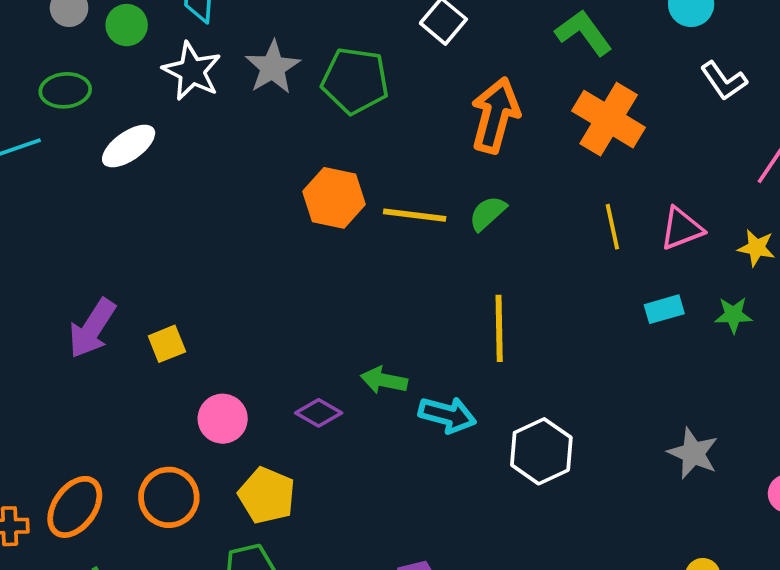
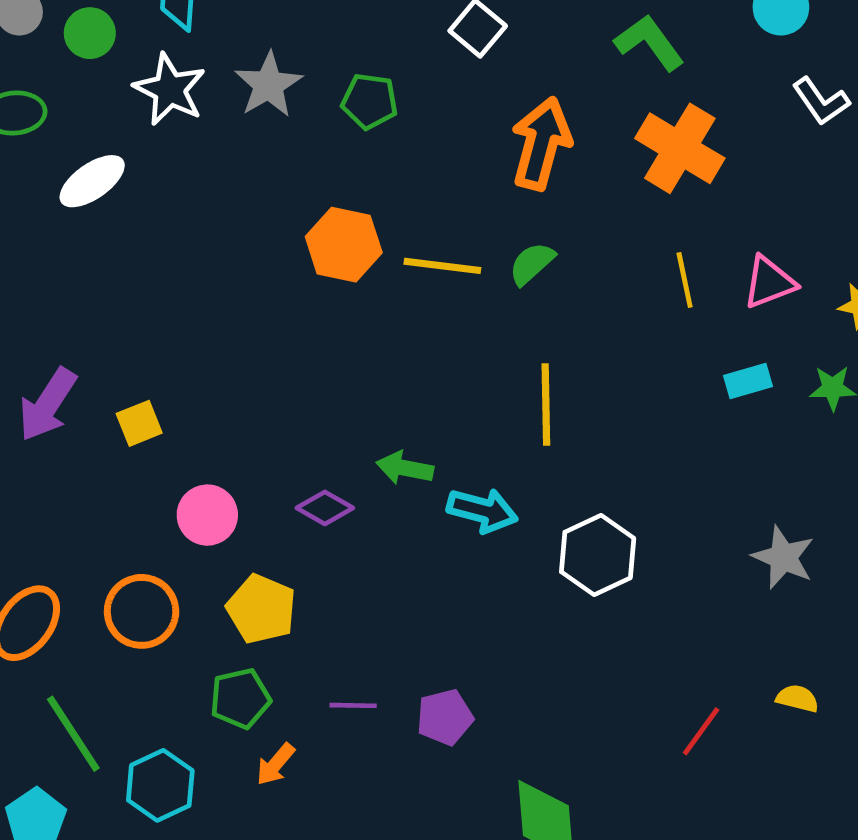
green pentagon: (355, 81) -> (370, 101), size x0.7

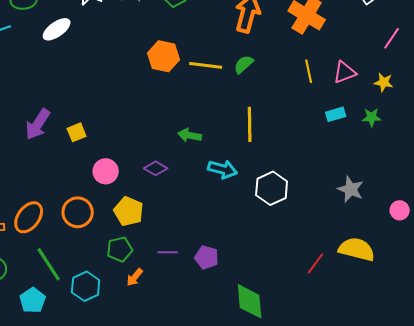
green arrow: (405, 468) -> (190, 135), moved
yellow semicircle: (797, 698) -> (357, 249), size x2.0
purple pentagon: (445, 717) -> (207, 257), turned 30

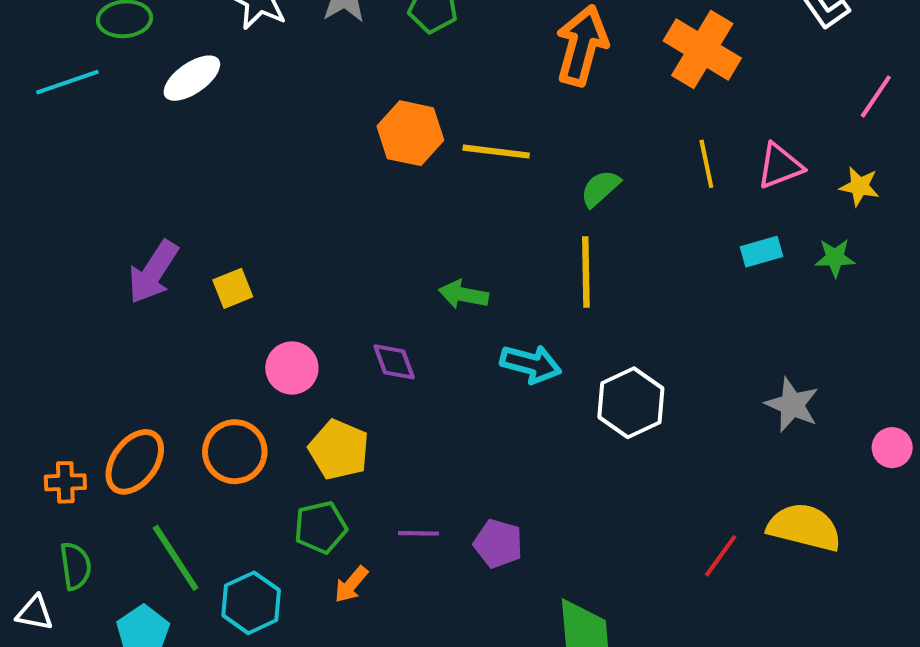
green semicircle: (244, 64) -> (600, 188), moved
purple diamond: (156, 168) -> (394, 362), turned 40

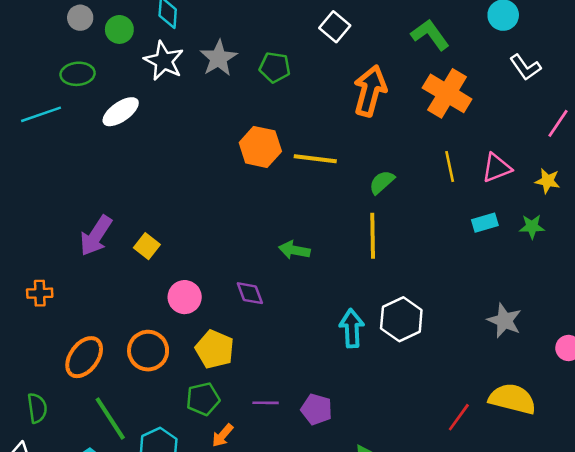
yellow square: (233, 288) -> (147, 246), turned -30
cyan arrow: (531, 364) -> (352, 328), moved, turned -108
orange cross: (65, 482) -> (40, 293), moved
green semicircle: (76, 566) -> (37, 408), moved

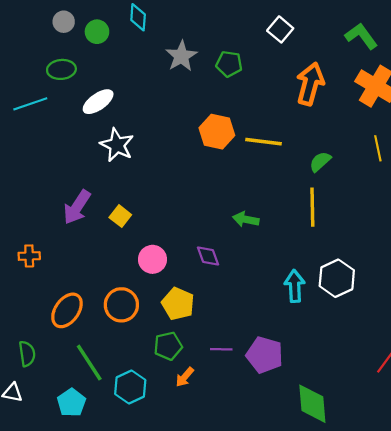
white star: (164, 61) -> (117, 145), moved
purple pentagon: (316, 409) -> (265, 355), size x1.4

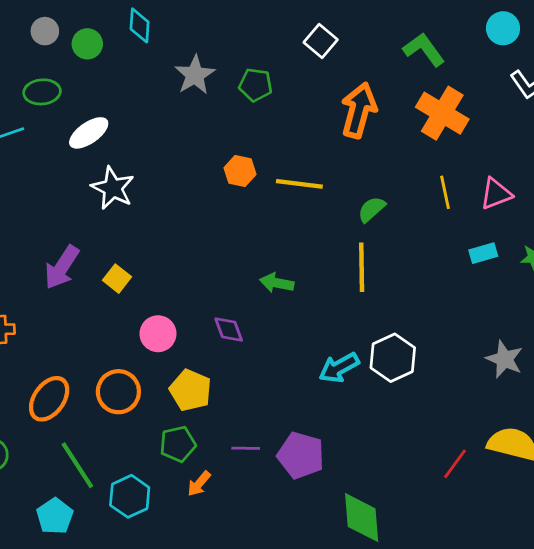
orange hexagon: (217, 132) -> (240, 171), size x0.7
cyan arrow: (295, 286) -> (339, 368), turned -116

